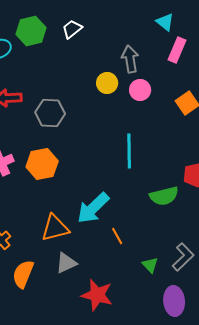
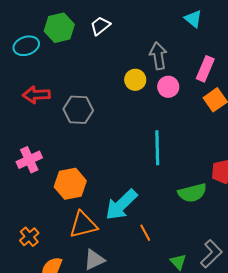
pink rectangle: (177, 50) -> (205, 69), moved
orange hexagon: (42, 164) -> (70, 184), moved

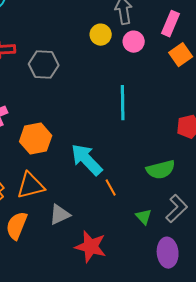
green semicircle: (192, 193) -> (161, 170), moved
cyan arrow: (121, 205) -> (87, 160), turned 90
orange triangle: (83, 225) -> (31, 186), moved

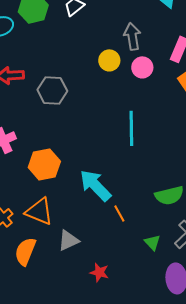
orange triangle: (31, 186) -> (39, 211), turned 36
red star: (91, 247) -> (99, 272), size x0.6

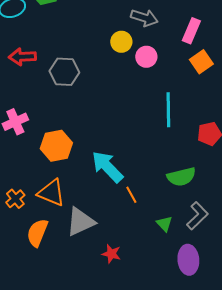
gray arrow: (132, 36) -> (144, 18), turned 116
pink circle: (142, 67) -> (146, 57), moved
cyan line: (131, 128) -> (168, 110), moved
gray triangle: (68, 240) -> (80, 222), size x1.4

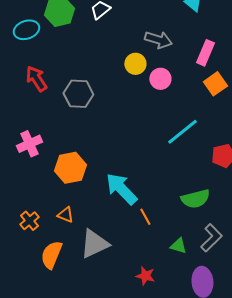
red arrow: (22, 57) -> (36, 79), turned 60
cyan line: (168, 110) -> (182, 132), turned 52
orange triangle: (51, 193) -> (65, 215), size x0.6
green triangle: (164, 224) -> (178, 246), turned -30
red star: (111, 254) -> (145, 276), moved

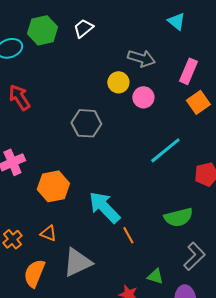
gray hexagon: (78, 94) -> (86, 123), moved
green triangle: (178, 246) -> (155, 276), moved

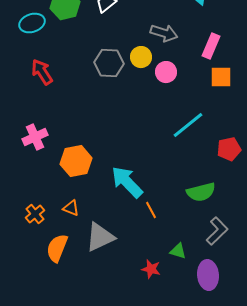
orange square: (198, 102) -> (221, 77), turned 35
gray hexagon: (86, 123) -> (109, 63), moved

